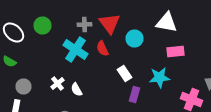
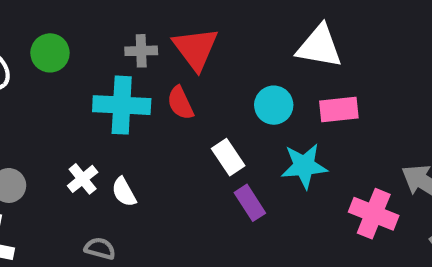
cyan circle: (134, 38) -> (274, 105), moved
cyan cross: (76, 50) -> (122, 105), turned -30
purple rectangle: (134, 94) -> (250, 203), turned -49

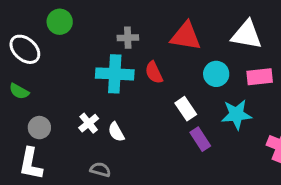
red triangle: (196, 49) -> (186, 36), moved, turned -44
green circle: (50, 53) -> (60, 22), moved

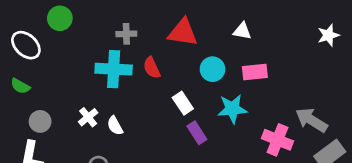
white triangle: (247, 35) -> (242, 31), size x0.6

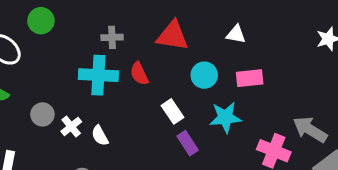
gray circle: (40, 121) -> (42, 114), moved

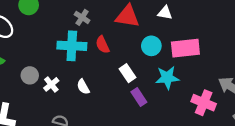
white triangle: (236, 34) -> (165, 13), moved
gray cross: (112, 37) -> (82, 17), turned 35
pink rectangle: (250, 78) -> (185, 48), size x1.4
white semicircle: (100, 136) -> (83, 87), moved

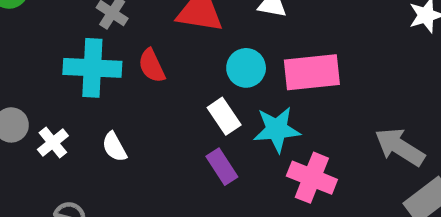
white rectangle: (127, 73) -> (224, 116), moved
pink cross: (204, 103) -> (312, 178), moved

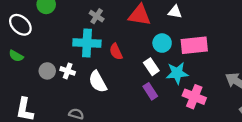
red semicircle: (152, 66) -> (116, 52), moved
white cross: (53, 143) -> (68, 71), moved, turned -32
white semicircle: (114, 147) -> (98, 82), size x1.5

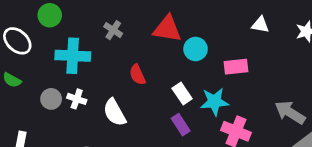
white triangle: (175, 12) -> (260, 25), moved
cyan cross: (87, 43) -> (73, 56), moved
cyan circle: (162, 43) -> (196, 49), moved
pink rectangle: (194, 45) -> (236, 67), size x0.7

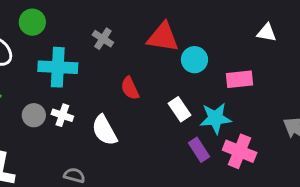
purple rectangle: (181, 125) -> (199, 150), moved

